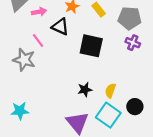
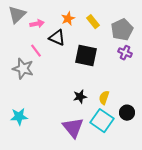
gray pentagon: (130, 18) -> (122, 30), turned -30

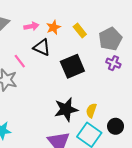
pink arrow: (37, 24) -> (31, 26), moved
black square: (86, 56) -> (72, 66), turned -35
black star: (80, 97) -> (66, 109), size x1.6

